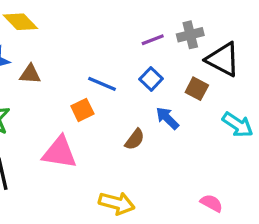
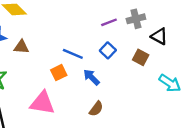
black triangle: (223, 59) -> (159, 36), size x0.7
blue arrow: (167, 118) -> (91, 77), moved
brown semicircle: (135, 139) -> (96, 109), moved

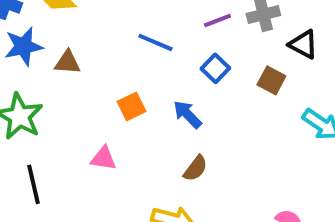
blue line: (73, 54) -> (155, 42), moved
pink triangle: (42, 103) -> (103, 158), size x0.6

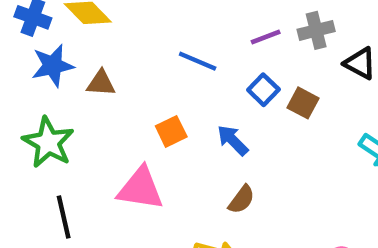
brown square: (271, 80) -> (303, 103), moved
pink triangle: (103, 158) -> (140, 189), size x1.6

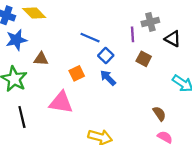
purple line: (266, 37) -> (133, 34), moved, turned -72
brown triangle: (101, 83) -> (41, 59), moved
blue square: (263, 90) -> (106, 55), moved
brown semicircle: (241, 200) -> (159, 114), moved, turned -72

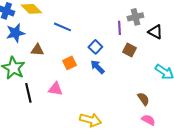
blue line: (90, 38) -> (62, 27), moved
pink triangle: (61, 102) -> (55, 89), size x0.7
black line: (22, 117) -> (28, 93), moved

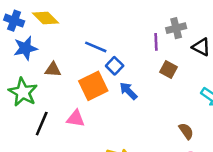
blue line: (62, 27) -> (96, 47), moved
blue square: (95, 47) -> (115, 66), moved
orange square: (69, 63) -> (93, 86), size x1.6
black line: (28, 93) -> (42, 124), turned 36

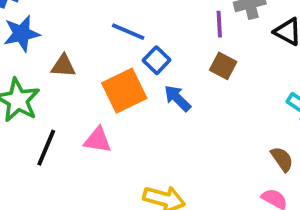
brown square: (169, 70) -> (223, 66), moved
brown semicircle: (186, 131) -> (282, 159), moved

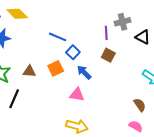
brown triangle: (63, 66) -> (29, 71), moved
orange square: (124, 91) -> (56, 68), size x0.7
pink triangle: (98, 140) -> (77, 95), moved

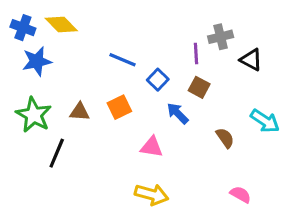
blue square: (73, 52) -> (158, 80), moved
blue arrow: (84, 72) -> (178, 113), moved
brown semicircle: (140, 105) -> (225, 138), moved

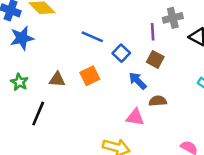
green star: (34, 115) -> (19, 82), size x0.6
brown semicircle: (225, 138) -> (158, 101), moved, turned -60
pink triangle: (152, 147) -> (135, 117), moved

